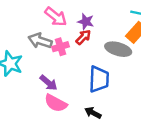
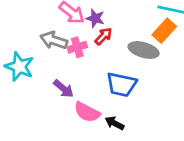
purple star: (86, 22) -> (95, 18), moved
blue trapezoid: (99, 79) -> (121, 85), turned 100
pink semicircle: (56, 103) -> (87, 112), moved

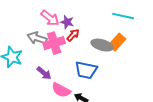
orange rectangle: (164, 31) -> (117, 42), moved
pink cross: (77, 47) -> (54, 43), size x1.5

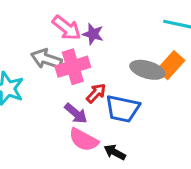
red arrow: (73, 35) -> (96, 93), moved
purple arrow: (44, 73) -> (76, 113), moved

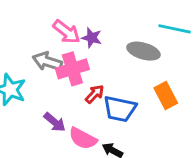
orange rectangle: (171, 65) -> (166, 96), moved, turned -70
gray ellipse: (147, 70) -> (143, 51), moved
purple arrow: (76, 113) -> (55, 122), moved

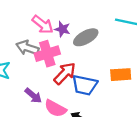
gray ellipse: (143, 51) -> (86, 37), moved, turned -45
red arrow: (95, 94) -> (65, 73), size x1.5
orange rectangle: (166, 96) -> (121, 75), turned -66

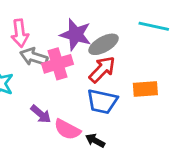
pink arrow: (43, 24) -> (20, 33), moved, turned 45
purple star: (62, 29) -> (76, 35), size x1.6
red arrow: (65, 73) -> (102, 69), moved

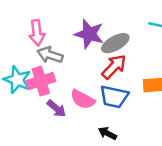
pink cross: (58, 64) -> (41, 81), moved
pink semicircle: (67, 129) -> (83, 99), moved

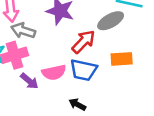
gray ellipse: (115, 43) -> (111, 21), moved
pink semicircle: (83, 99) -> (54, 72), turned -40

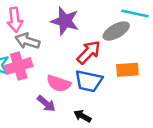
pink semicircle: (54, 72) -> (59, 84), turned 30
purple arrow: (29, 81) -> (46, 104), moved

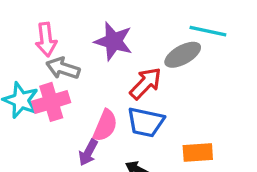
orange rectangle: (127, 70) -> (198, 153), moved
pink semicircle: (59, 84) -> (105, 126), turned -85
purple arrow: (46, 104) -> (88, 153), turned 78

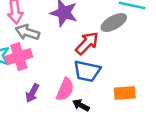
pink semicircle: (105, 126) -> (65, 89), moved
purple arrow: (88, 153) -> (32, 93), moved

